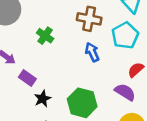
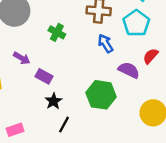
purple semicircle: (125, 92) -> (129, 70), moved
black star: (43, 99) -> (53, 101), moved

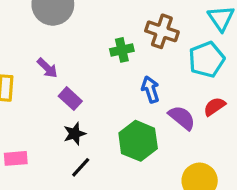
green cross: (57, 32) -> (122, 50), moved, turned 35
blue arrow: (105, 43) -> (150, 89), moved

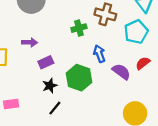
purple arrow: (47, 68) -> (29, 42), turned -40
purple rectangle: (70, 99) -> (46, 62), turned -64
green hexagon: (138, 141) -> (79, 78), moved

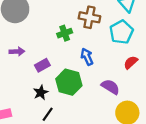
purple rectangle: (46, 62) -> (42, 65), moved
purple semicircle: (121, 72) -> (110, 87), moved

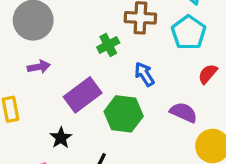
purple arrow: (17, 51) -> (39, 67), moved
purple rectangle: (42, 65) -> (83, 95), size x1.6
black star: (41, 93) -> (61, 138), moved

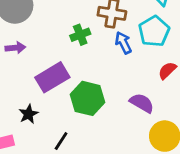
blue arrow: (144, 74) -> (123, 43), moved

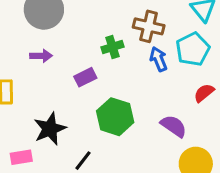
purple rectangle: (52, 77) -> (85, 77), moved, size x0.6
black star: (28, 114) -> (50, 129), size x1.5

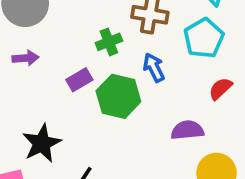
blue arrow: (158, 59) -> (154, 68), moved
green hexagon: (115, 117) -> (118, 96), moved
purple semicircle: (174, 126) -> (187, 130), turned -36

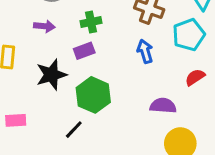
green cross: (109, 42) -> (91, 22), moved
green hexagon: (118, 96) -> (93, 95), moved
black star: (42, 143) -> (51, 75), moved

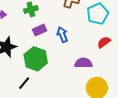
purple rectangle: (84, 51) -> (40, 30), moved
blue arrow: (145, 51) -> (62, 35), moved

